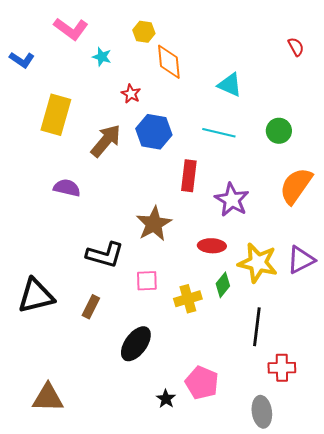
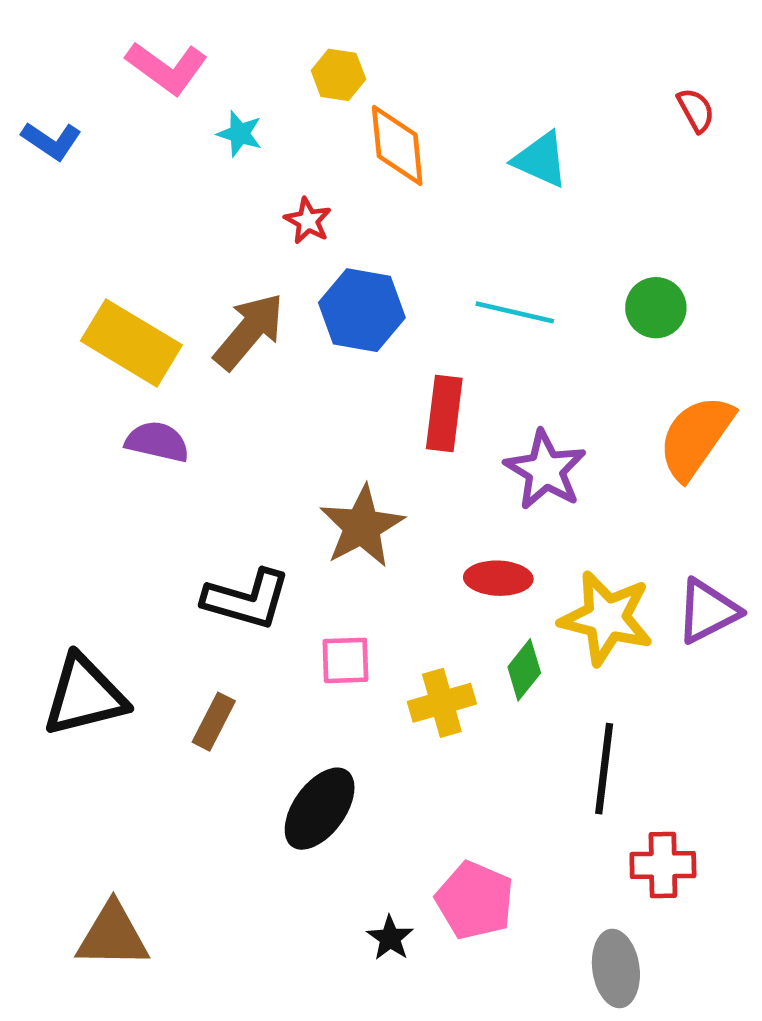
cyan triangle: (230, 85) -> (541, 160), moved
yellow rectangle: (56, 115) -> (131, 343), moved, turned -75

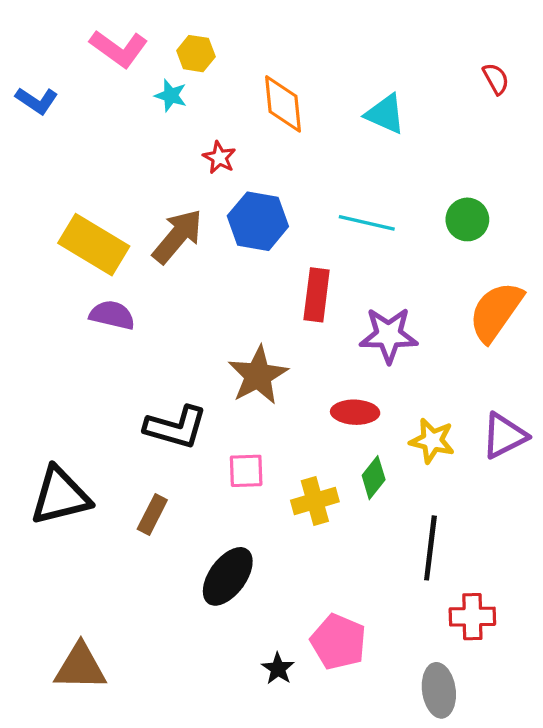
yellow hexagon: (338, 75) -> (196, 54), moved
purple star: (545, 470) -> (389, 335), turned -30
yellow star: (606, 618) -> (432, 441), size x0.7

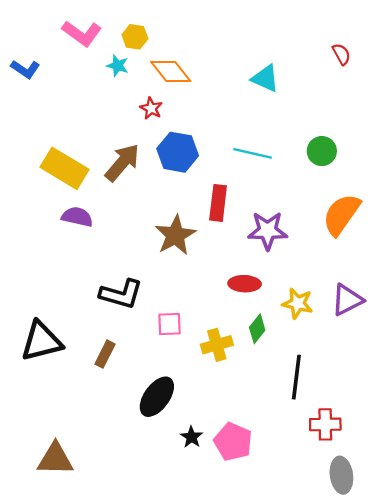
orange diamond: (283, 104) -> (171, 71), moved, turned -33
brown star: (258, 375) -> (175, 235), moved
black star: (278, 669) -> (191, 437), moved
gray ellipse: (439, 690) -> (341, 475), moved

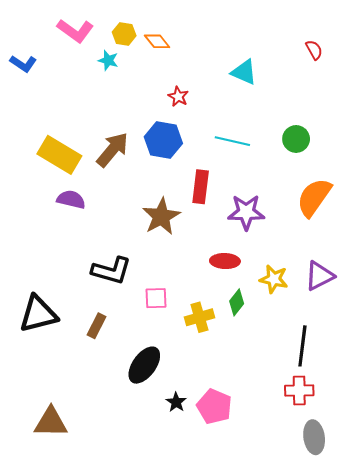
orange diamond: (171, 71) -> (157, 41), moved, size x0.7
red star: (151, 108) -> (178, 97), moved
black line: (296, 377) -> (302, 346), moved

